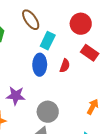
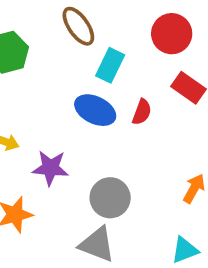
blue ellipse: (40, 65) -> (95, 110), turned -65

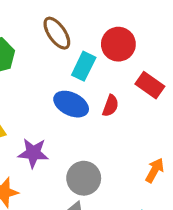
red circle: (172, 34) -> (118, 44), moved

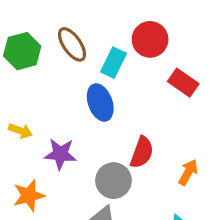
brown ellipse: (57, 33) -> (72, 44), moved
blue ellipse: (71, 104) -> (100, 103), turned 44
red semicircle: (110, 106) -> (142, 152), moved, size x1.4

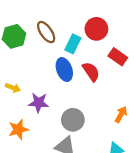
red semicircle: (142, 152) -> (91, 72), moved, turned -54

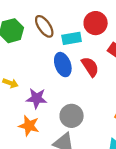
cyan rectangle: (73, 44) -> (72, 38), turned 54
orange star: (18, 129) -> (29, 126), moved, turned 30

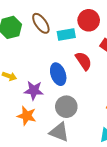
blue ellipse: (63, 65) -> (58, 74), moved

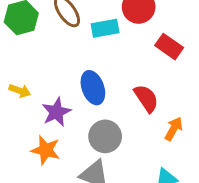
red semicircle: (84, 61) -> (146, 98), moved
purple star: (34, 90) -> (56, 112), turned -30

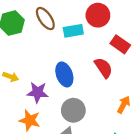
red semicircle: (146, 98) -> (104, 68), moved
purple star: (56, 112) -> (38, 92), turned 30

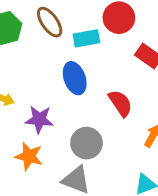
red semicircle: (104, 68) -> (120, 103), moved
blue ellipse: (64, 74) -> (75, 78), moved

